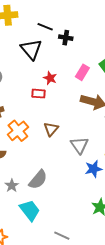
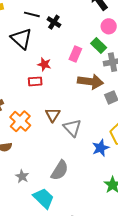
black cross: (66, 38) -> (54, 22), turned 32
gray triangle: (79, 145) -> (72, 128), moved
gray semicircle: (38, 180) -> (60, 170), moved

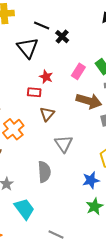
brown triangle: (53, 115) -> (47, 114), moved
blue star: (101, 148) -> (91, 180), moved
gray semicircle: (60, 170) -> (44, 172), moved, turned -45

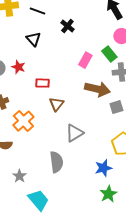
black line: (42, 26) -> (37, 11), moved
black triangle: (27, 48) -> (33, 39), size x0.7
red star: (46, 77) -> (18, 67), moved
gray triangle: (64, 144) -> (74, 133), turned 36

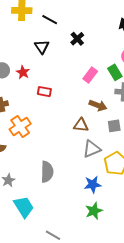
brown arrow: (97, 89) -> (98, 105), size x0.7
brown triangle: (56, 104) -> (81, 125), moved, turned 49
gray triangle: (74, 133) -> (92, 149), moved

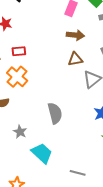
red rectangle: (44, 92) -> (19, 51), moved
brown arrow: (98, 105) -> (75, 35), moved

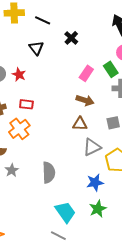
gray star: (20, 132) -> (12, 170), moved
cyan trapezoid: (42, 153) -> (65, 212), moved

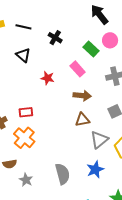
green rectangle: (111, 69) -> (91, 49), moved
pink rectangle: (86, 73) -> (78, 69), turned -63
red star: (19, 75) -> (48, 78), moved
blue star: (95, 182) -> (95, 169), moved

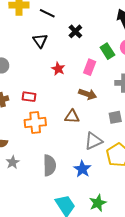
pink rectangle: (78, 69) -> (90, 67), turned 49
brown triangle: (82, 120) -> (72, 117), moved
orange cross: (24, 138) -> (35, 123), moved, turned 30
blue star: (95, 169) -> (82, 169), turned -30

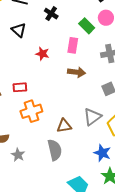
brown triangle: (72, 117) -> (64, 126), moved
blue star: (82, 169) -> (102, 153), moved

